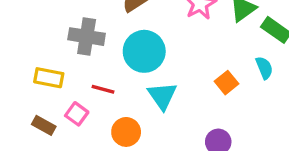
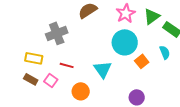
gray cross: (87, 37) -> (57, 33), turned -30
cyan circle: (144, 51) -> (125, 42), moved
brown rectangle: (44, 125) -> (31, 79), moved

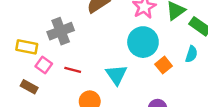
cyan semicircle: (165, 52) -> (191, 54), turned 40
yellow rectangle: (34, 58) -> (27, 47), moved
pink square: (51, 80) -> (44, 65), moved

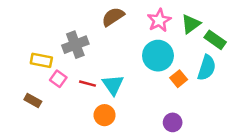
cyan semicircle: (191, 54) -> (207, 68), size x1.5
cyan triangle: (116, 75) -> (113, 85), moved
brown rectangle: (29, 87) -> (33, 101), moved

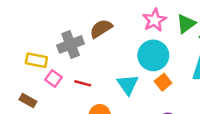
brown semicircle: (113, 17) -> (101, 29), moved
orange square: (179, 79) -> (163, 82), moved
cyan triangle: (113, 85) -> (128, 85), moved

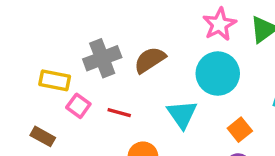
brown semicircle: (101, 29) -> (150, 60), moved
orange square: (163, 82) -> (240, 130), moved

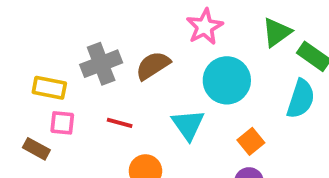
pink star: (219, 24) -> (205, 27), moved
pink square: (78, 106) -> (62, 123), moved, turned -30

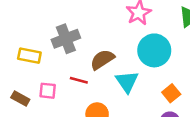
brown semicircle: (153, 66) -> (102, 60), moved
pink square: (62, 123) -> (48, 91), moved

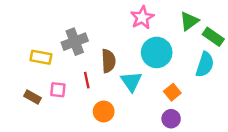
brown semicircle: (102, 60) -> (108, 61), turned 120
red line: (79, 80) -> (87, 80), turned 63

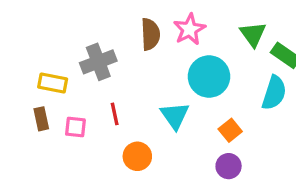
green triangle: (189, 21) -> (253, 34), turned -30
brown semicircle: (108, 61) -> (150, 34), moved
brown rectangle: (33, 97) -> (41, 119), moved, turned 49

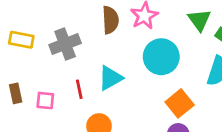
yellow rectangle: (53, 83) -> (21, 40), moved
cyan triangle: (175, 116) -> (110, 78), moved, turned 36
orange square: (230, 130) -> (180, 103), size x1.4

